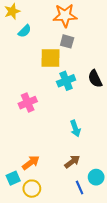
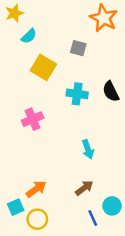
orange star: (65, 15) -> (104, 18), moved, turned 30
yellow square: (51, 58) -> (43, 67), moved, turned 30
cyan cross: (66, 81) -> (77, 94), turned 30

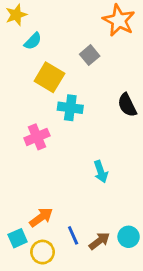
gray square: (78, 48) -> (90, 55), turned 35
cyan cross: (77, 94) -> (70, 108), moved
brown arrow: (84, 188) -> (99, 241), moved
blue line: (93, 218) -> (73, 235), moved

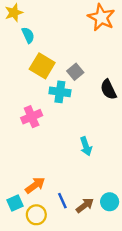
cyan semicircle: (33, 41) -> (28, 35), turned -70
gray square: (90, 55) -> (75, 72), moved

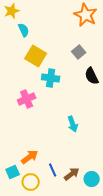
gray square: (75, 72) -> (79, 52), moved
cyan circle: (110, 202) -> (92, 179), moved

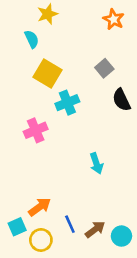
yellow star: (12, 11) -> (48, 14), moved
orange star: (86, 15) -> (114, 19), size x0.7
cyan cross: (51, 78) -> (67, 103), turned -30

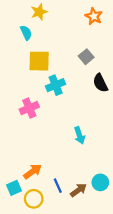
yellow square: (48, 74) -> (39, 61), turned -30
cyan circle: (121, 236) -> (100, 182), moved

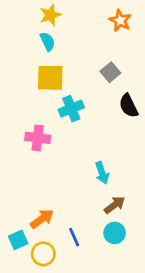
cyan semicircle: (26, 33) -> (48, 41), moved
pink cross: (29, 108) -> (38, 138), turned 30
cyan circle: (100, 182) -> (115, 233), moved
brown arrow: (78, 190) -> (115, 205), moved

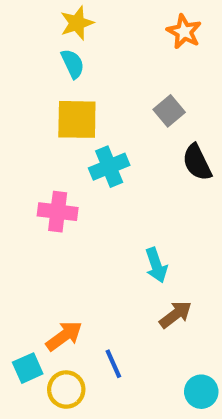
cyan circle: (115, 233) -> (201, 392), moved

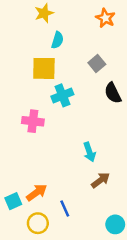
cyan semicircle: (73, 64) -> (57, 40), moved, turned 42
cyan square: (28, 368) -> (13, 201), moved

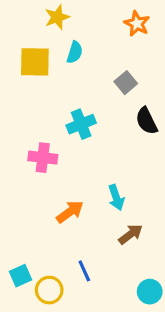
yellow square: (44, 68) -> (35, 62), moved
orange arrow: (37, 192) -> (70, 212), moved
cyan square: (13, 201) -> (20, 276), moved

